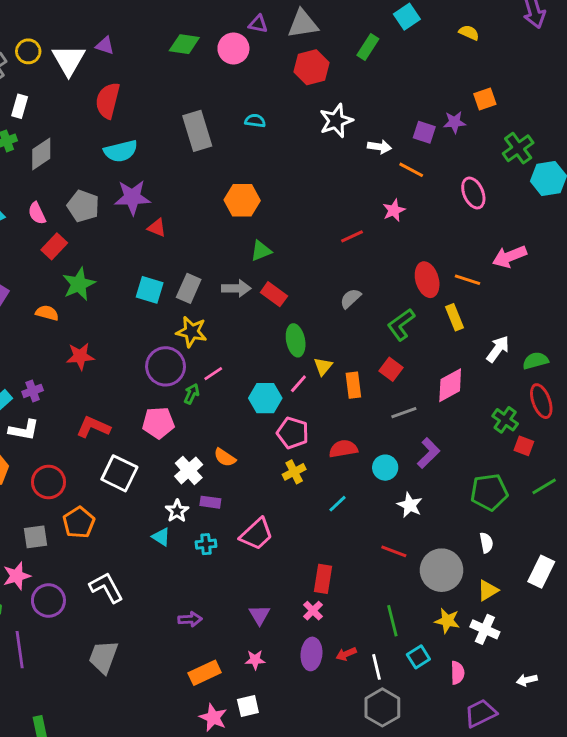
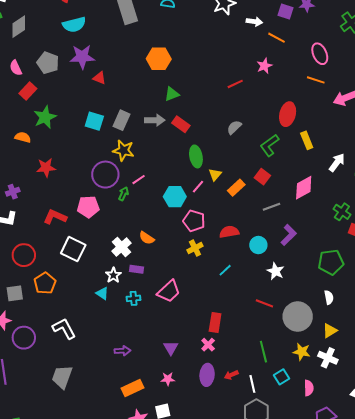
red ellipse: (427, 280) -> (288, 114), turned 30
orange line: (468, 280) -> (316, 80), moved
orange rectangle: (353, 385) -> (236, 188), turned 54
pink pentagon: (158, 423) -> (88, 207), moved

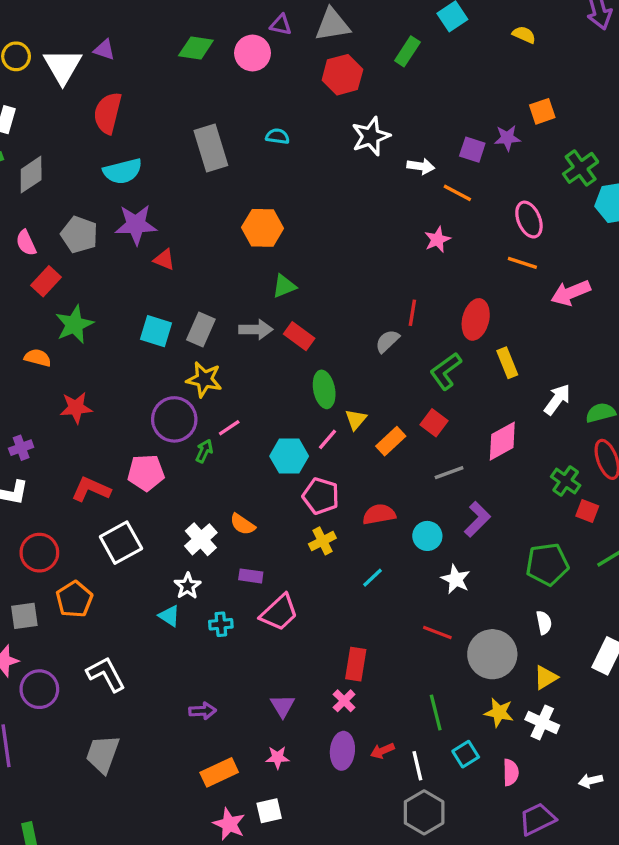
red line: (235, 84) -> (412, 313), moved, turned -56
white square: (73, 249) -> (121, 543), turned 35
purple rectangle: (137, 269) -> (251, 576), moved

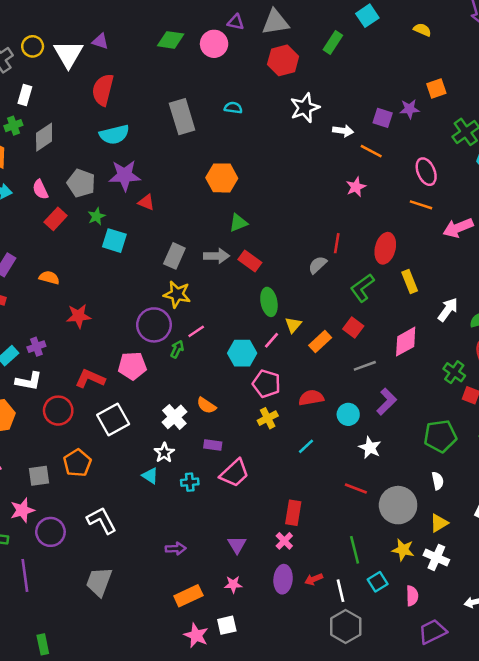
green star: (74, 324) -> (96, 216), moved, size x0.6
cyan square: (156, 331) -> (114, 241), moved
red circle: (39, 553) -> (58, 411), moved

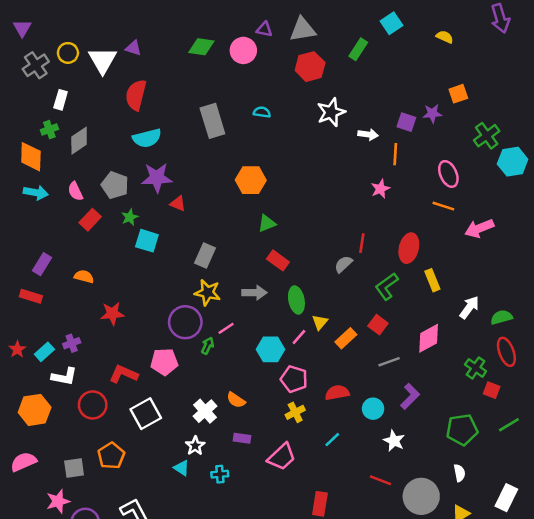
orange line: (371, 151) -> (395, 154), turned 65
gray arrow: (217, 256) -> (254, 293), moved
pink trapezoid: (234, 473) -> (282, 457), moved

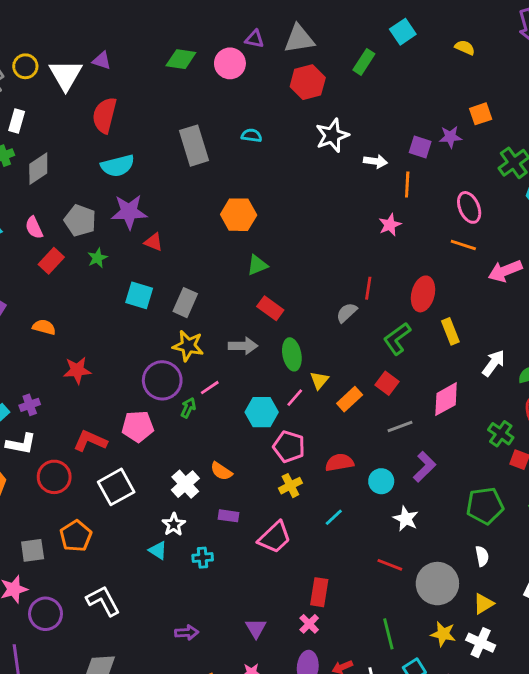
cyan square: (147, 241) -> (139, 295), moved

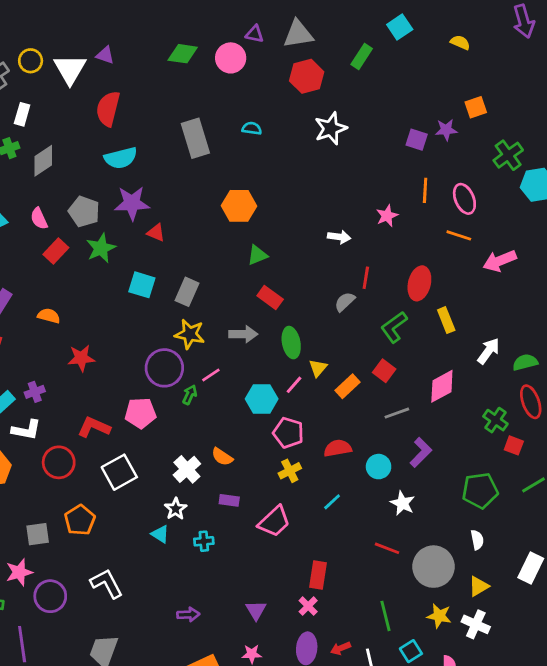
white arrow: (375, 161) -> (339, 237), moved
orange line: (407, 184) -> (425, 190), moved
green star: (97, 258) -> (101, 248), size x1.5

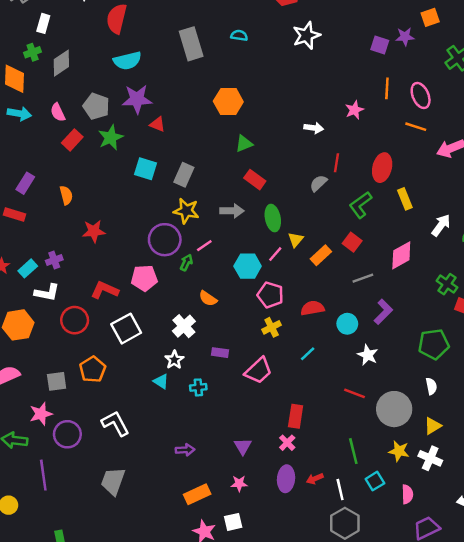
orange semicircle: (49, 316) -> (66, 195), turned 60
orange semicircle: (222, 457) -> (208, 299), moved

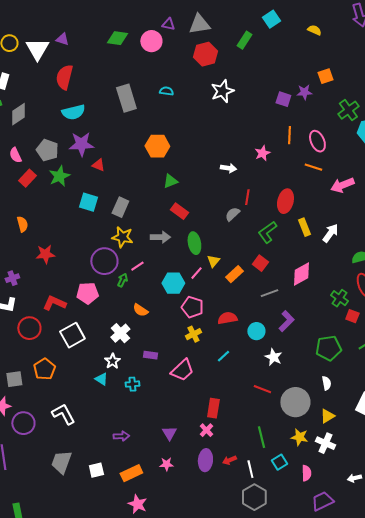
white arrow: (441, 225) -> (330, 233), moved
white square: (233, 522) -> (96, 470), moved

